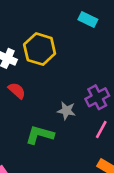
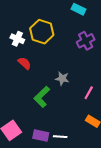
purple cross: (97, 97) -> (86, 41), moved
green L-shape: (40, 135) -> (42, 97), turned -60

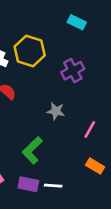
purple cross: (86, 41) -> (73, 71), moved
green L-shape: (42, 97) -> (32, 150), moved

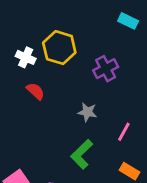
cyan rectangle: (77, 22) -> (128, 21), moved
green L-shape: (32, 150) -> (82, 154), moved

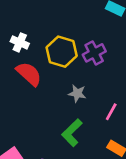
yellow hexagon: (59, 48) -> (62, 52), moved
red semicircle: (35, 91) -> (29, 74), size x1.5

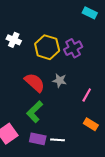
red semicircle: (29, 74) -> (35, 83), moved
green L-shape: (72, 133) -> (35, 112), moved

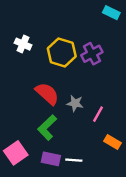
gray star: (60, 81) -> (75, 103), moved
pink line: (87, 95) -> (98, 114), moved

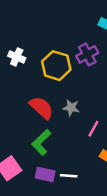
purple cross: (92, 54) -> (87, 54), moved
gray star: (75, 103) -> (71, 108), moved

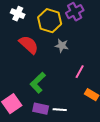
red semicircle: (41, 108) -> (29, 45), moved
gray star: (71, 108) -> (62, 46), moved

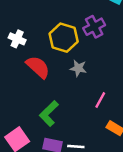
white cross: (18, 14) -> (17, 39), moved

